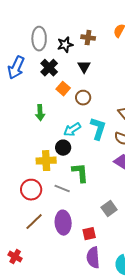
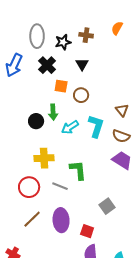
orange square: (63, 89) -> (61, 86), turned -32
green arrow: (40, 113) -> (53, 112), moved
black circle: (63, 148) -> (36, 121), moved
red square: (89, 234) -> (87, 231), turned 32

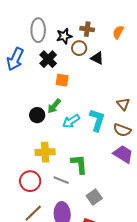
orange semicircle: (117, 28) -> (118, 32), moved
black triangle: (82, 64) -> (97, 58), moved, turned -32
brown circle: (81, 95) -> (79, 48), moved
green arrow: (53, 112) -> (54, 106), turned 42
gray square: (107, 206) -> (94, 197), moved

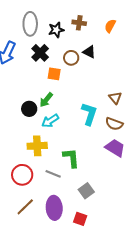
brown circle: (79, 48) -> (71, 58), moved
cyan arrow: (71, 121) -> (50, 121), moved

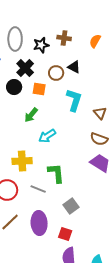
black circle: (29, 109) -> (14, 87), moved
cyan L-shape: (89, 114) -> (74, 100), moved
cyan arrow: (50, 121) -> (47, 136), moved

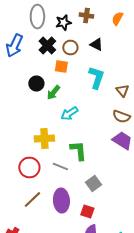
brown circle: (56, 73) -> (70, 48), moved
black circle: (14, 87) -> (36, 84), moved

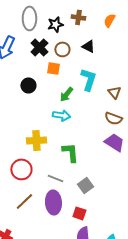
green arrow: (53, 92) -> (66, 94), moved
cyan arrow: (69, 114) -> (61, 115), turned -138
gray line: (60, 166) -> (55, 178), moved

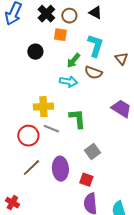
brown semicircle: (113, 118) -> (93, 73), moved
gray line: (55, 178) -> (51, 129), moved

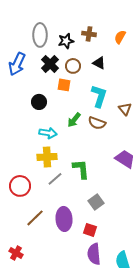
green arrow: (73, 61) -> (74, 120), moved
cyan arrow: (68, 82) -> (48, 133), moved
gray line: (51, 129) -> (55, 179), turned -63
red circle: (28, 136) -> (20, 186), moved

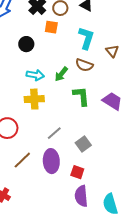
green arrow: (74, 120) -> (61, 74), moved
green L-shape: (81, 169) -> (81, 96), moved
gray line: (55, 179) -> (54, 133), moved

